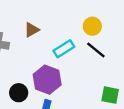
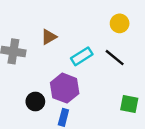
yellow circle: (92, 26) -> (120, 23), moved

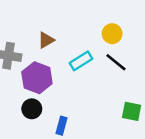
yellow circle: (120, 23) -> (112, 34), moved
purple hexagon: (65, 88) -> (37, 78), moved

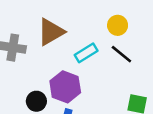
brown triangle: (46, 40) -> (51, 32), size x1.6
purple hexagon: (37, 78) -> (65, 87), moved

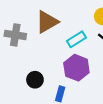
purple hexagon: (65, 87) -> (76, 68), moved

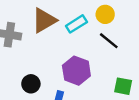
cyan rectangle: (76, 39) -> (76, 24), moved

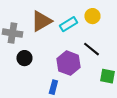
black line: (109, 41) -> (91, 49), moved
black circle: (31, 84) -> (24, 58), moved

